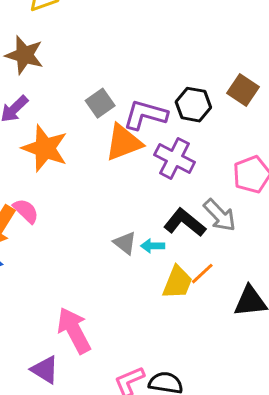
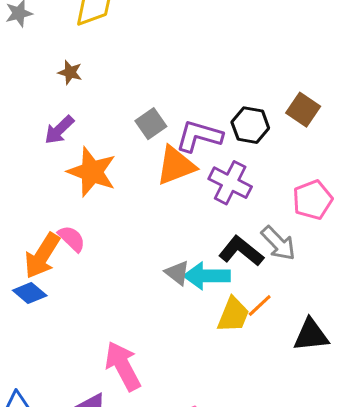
brown star: (24, 55) -> (70, 72), size x0.6
cyan arrow: (153, 246) -> (207, 276), size x1.8

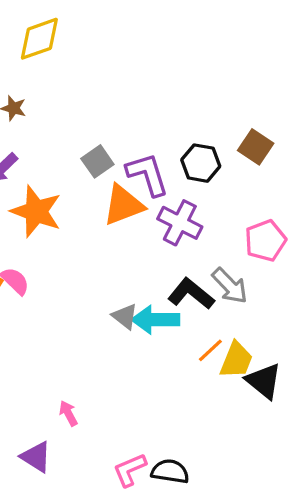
purple L-shape: (199, 136) -> (147, 174), turned 57
yellow trapezoid: (233, 315) -> (236, 360), moved
black triangle: (311, 335) -> (264, 381), turned 45
pink arrow: (123, 366) -> (68, 413), size x0.5

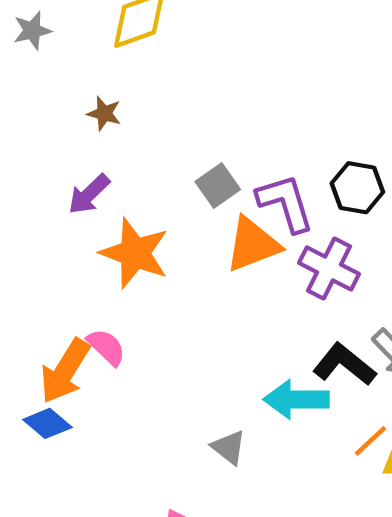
gray triangle: (125, 316) -> (229, 447), moved

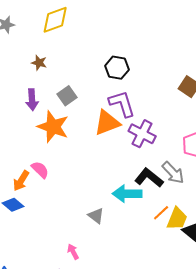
gray square: (218, 186) -> (67, 96), moved
black hexagon: (357, 188) -> (117, 68), moved
purple arrow: (89, 194) -> (32, 100), turned -50
orange arrow: (65, 371) -> (21, 181), size x0.7

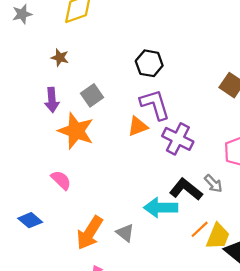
orange triangle: (107, 123) -> (138, 126), size x0.7
gray arrow: (173, 173) -> (213, 184), size x0.7
orange arrow: (21, 181) -> (90, 233), moved, size x1.4

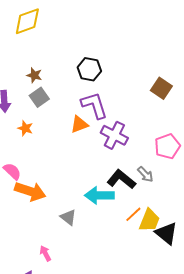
brown star: (60, 58) -> (34, 75), moved
orange star: (76, 131) -> (25, 128), size x0.5
orange arrow: (90, 233) -> (30, 191), moved, turned -104

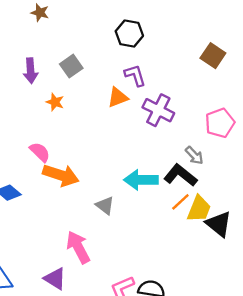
brown star: (34, 75) -> (40, 13), moved
purple L-shape: (94, 105) -> (135, 75), size x0.7
black L-shape: (121, 179) -> (180, 175), moved
pink arrow: (45, 253) -> (78, 247), size x1.8

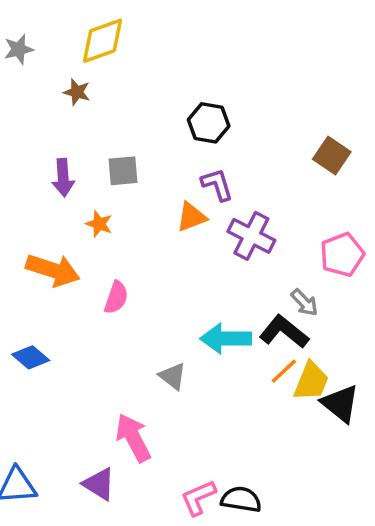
gray square: (71, 66) -> (123, 171), turned 30
pink semicircle: (40, 152) -> (116, 297), moved, turned 65
orange arrow: (61, 175) -> (53, 270), moved

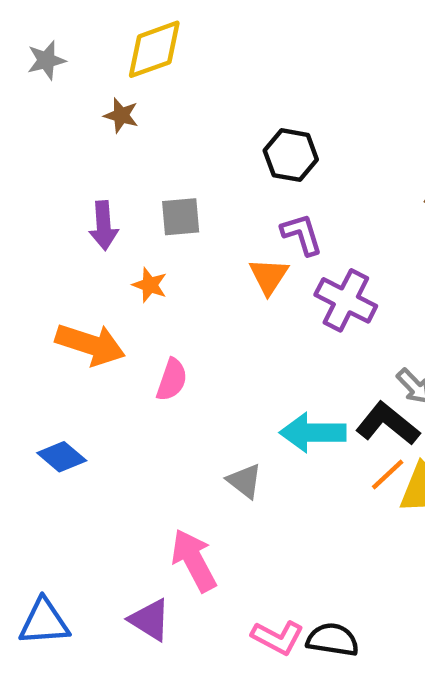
orange triangle: (191, 217) -> (269, 276), turned -36
pink L-shape: (198, 498) -> (278, 637), turned -129

